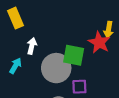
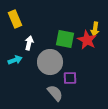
green square: (74, 55) -> (65, 39), moved
cyan arrow: (15, 66) -> (15, 60), turned 40

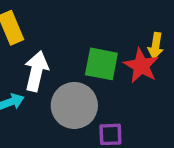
white arrow: (29, 43) -> (36, 71), size x1.5

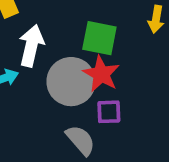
red star: (141, 66) -> (101, 74), moved

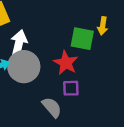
green square: (99, 38) -> (82, 39), moved
gray circle: (71, 82) -> (24, 67), moved

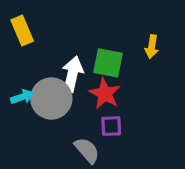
green square: (82, 39) -> (108, 63), moved
white arrow: (19, 44) -> (72, 74), moved

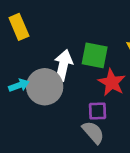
red star: (105, 94) -> (112, 82), moved
gray semicircle: (87, 150) -> (93, 132), moved

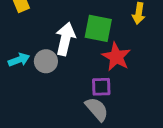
gray circle: (45, 87) -> (46, 61), size x0.6

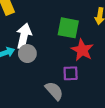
white arrow: (65, 39) -> (24, 36), moved
gray semicircle: (97, 109) -> (54, 91), moved

